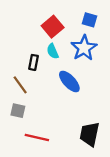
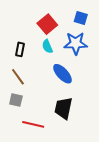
blue star: (84, 48) -> (76, 43), turned 30
black rectangle: (34, 62) -> (20, 49), moved
black trapezoid: (90, 134) -> (64, 108), moved

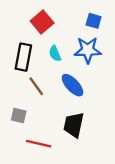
red square: (47, 24) -> (42, 22), moved
black rectangle: (20, 49) -> (23, 57), size x1.6
brown line: (18, 77) -> (36, 86), moved

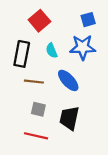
blue square: (94, 21) -> (88, 20), turned -32
brown line: (36, 86) -> (34, 82), turned -48
gray square: (19, 116) -> (38, 109), moved

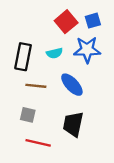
red square: (39, 21) -> (66, 22), moved
cyan semicircle: (52, 51) -> (54, 53), turned -80
gray square: (38, 109) -> (28, 115), moved

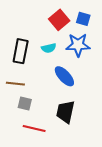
blue square: (93, 21) -> (83, 19), turned 32
brown line: (36, 86) -> (15, 84), moved

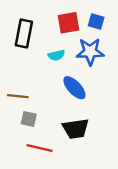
red square: (59, 20) -> (68, 23), turned 30
black rectangle: (21, 51) -> (24, 34), moved
black trapezoid: (65, 112) -> (76, 129), turned -110

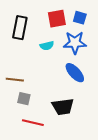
blue ellipse: (74, 88) -> (75, 73), moved

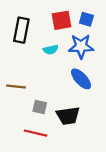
gray square: (24, 99) -> (40, 107), moved

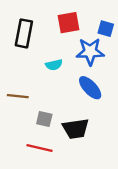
blue square: (86, 19) -> (106, 29), moved
cyan semicircle: (51, 50) -> (54, 65), moved

